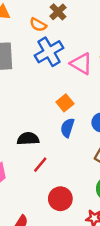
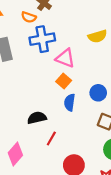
blue cross: (49, 52) -> (42, 39), turned 30
pink triangle: (81, 64) -> (65, 58), moved

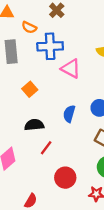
orange semicircle: (29, 17) -> (29, 27), moved
orange square: (64, 81) -> (30, 89), moved

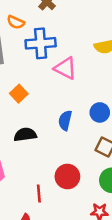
red line: (46, 148) -> (39, 194), moved, turned -40
red circle: (65, 178) -> (67, 177), moved

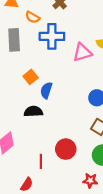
pink triangle: (65, 68) -> (82, 52), moved, turned -48
blue semicircle: (65, 120) -> (46, 90), moved

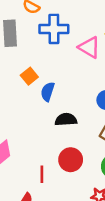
pink triangle: (82, 52) -> (89, 47), turned 48
black semicircle: (33, 111) -> (66, 120), moved

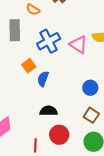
blue cross: (54, 29) -> (49, 41), moved, turned -30
black semicircle: (66, 120) -> (48, 111), moved

